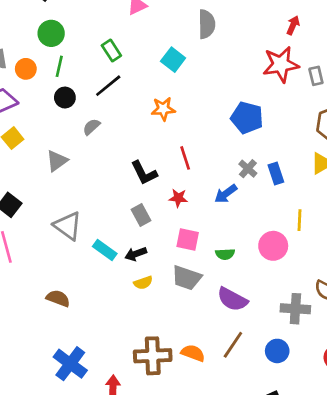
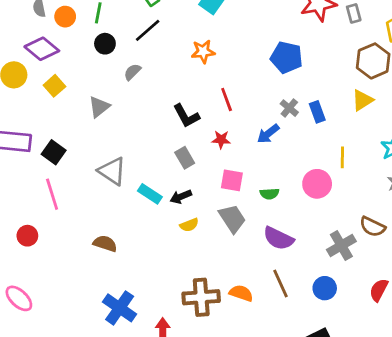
gray trapezoid: (187, 278) -> (232, 219), turned -140
gray cross: (295, 309) -> (341, 246), turned -32
brown line: (233, 345) -> (280, 284), turned -56

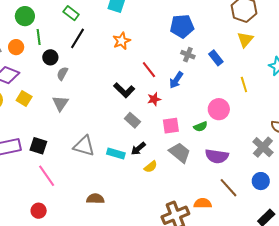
gray semicircle: (132, 72) -> (62, 74), moved
gray cross: (289, 108) -> (188, 55), moved
blue arrow: (268, 134) -> (176, 80), moved
pink circle: (317, 184) -> (219, 109), moved

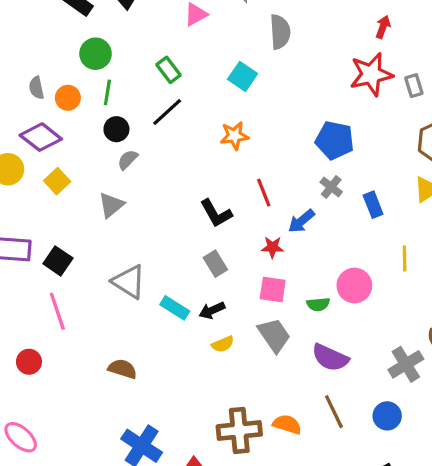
red star: (154, 99) -> (272, 247), moved

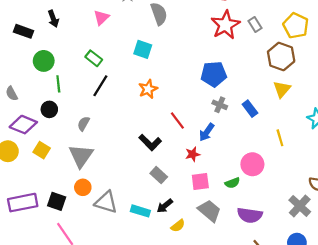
orange circle: (68, 98) -> (83, 187), moved
black circle: (116, 129) -> (49, 109), moved
gray triangle: (111, 205) -> (81, 156), size x1.4

